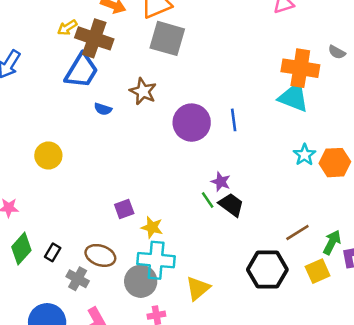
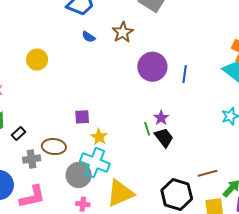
brown ellipse: (100, 255) -> (54, 147), turned -30
gray cross: (78, 279) -> (32, 159), turned 36
yellow triangle: (198, 288) -> (120, 193), size x1.4

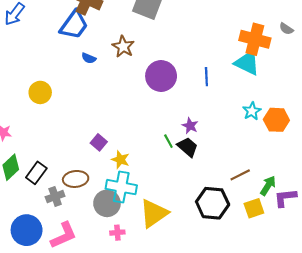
blue line: (185, 74) -> (206, 77), moved
purple square: (82, 117) -> (99, 142), turned -35
purple star: (161, 118) -> (190, 126), moved
black rectangle: (19, 134) -> (36, 173), size x1.5

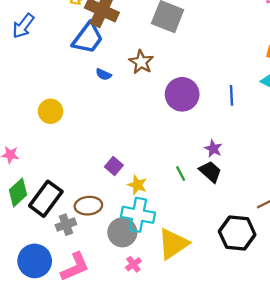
green line: (168, 141) -> (181, 174), moved
black rectangle: (36, 173) -> (46, 199), size x1.4
pink cross: (117, 233) -> (133, 264), turned -32

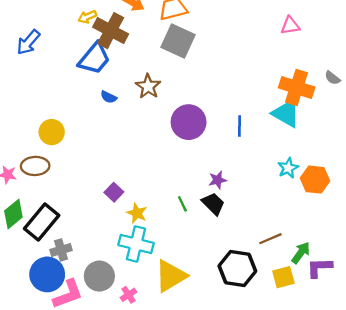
purple star: (213, 149) -> (218, 180), turned 30
brown ellipse: (88, 206) -> (35, 166), moved
gray circle: (122, 232) -> (99, 276), moved
blue circle: (35, 261) -> (47, 274), moved

